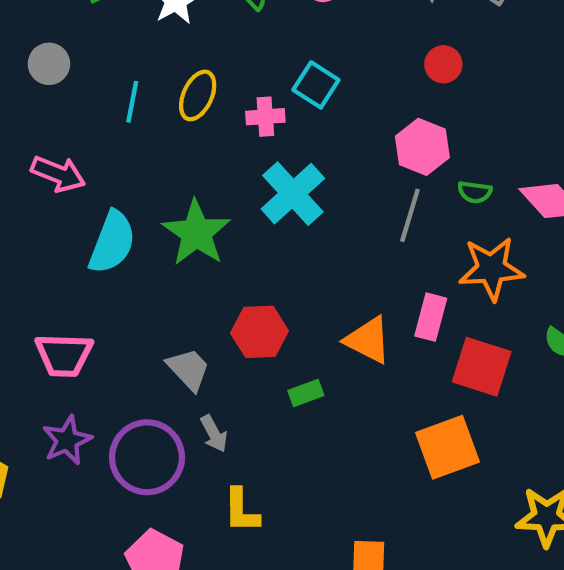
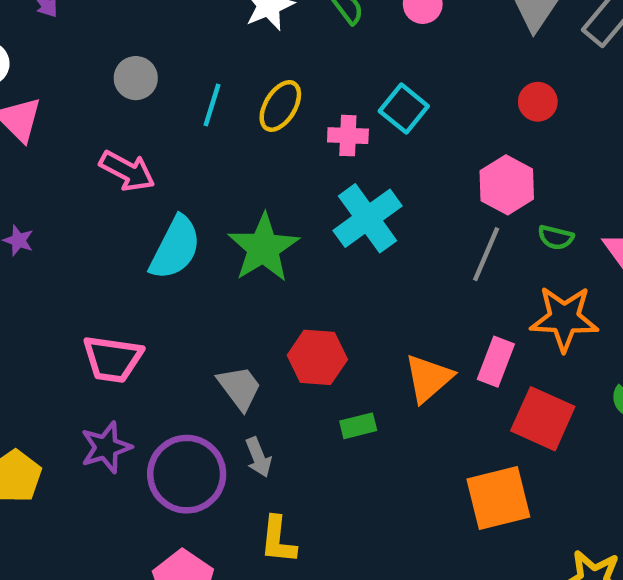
gray circle: (49, 64) -> (136, 78), moved
orange triangle: (368, 340) -> (428, 378), turned 46

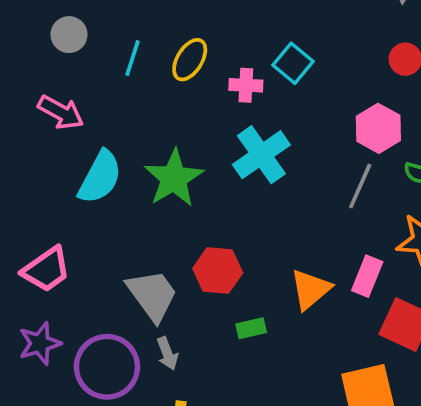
pink trapezoid: (113, 359) -> (46, 269), turned -44
gray trapezoid: (240, 388) -> (152, 295), size x1.4

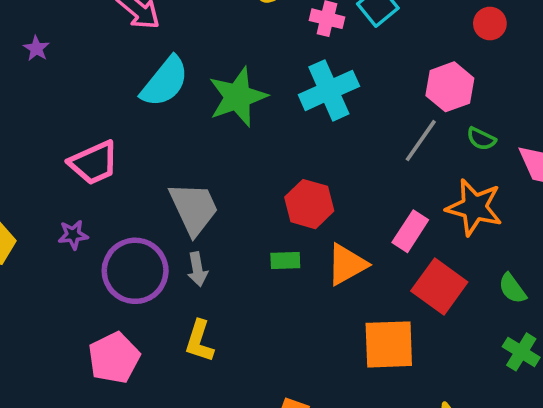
red hexagon: (218, 271) -> (309, 204), moved
orange triangle: (311, 289) -> (347, 264), moved
purple star: (40, 343) -> (73, 235), size x0.7

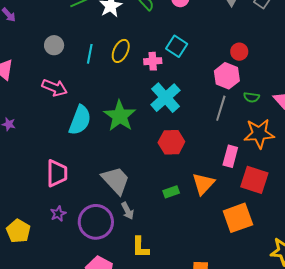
red circle: (490, 23) -> (239, 52), moved
pink trapezoid: (94, 163) -> (57, 173), turned -48
red hexagon: (309, 204) -> (171, 142), moved

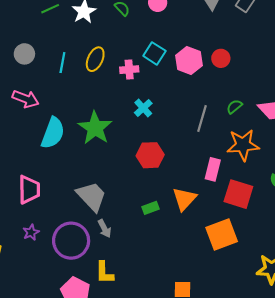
pink hexagon: (227, 76) -> (189, 60), moved
green semicircle: (251, 97) -> (234, 107), turned 133
cyan cross: (165, 98) -> (143, 108), size x0.6
yellow L-shape: (140, 247) -> (104, 273), moved

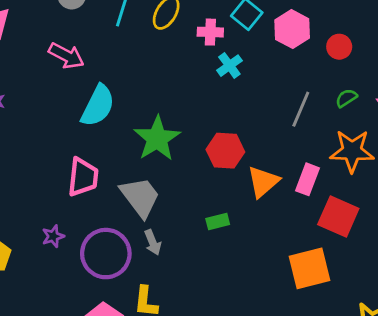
red circle: (221, 58) -> (339, 47), moved
cyan cross: (143, 108) -> (229, 66), moved
green star: (95, 128) -> (157, 139), moved
pink trapezoid: (29, 190) -> (83, 177), moved
orange triangle: (184, 199) -> (263, 182), moved

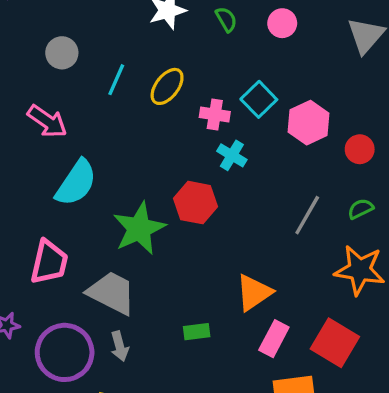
cyan cross: (229, 66) -> (232, 155), turned -30
red hexagon: (225, 151) -> (196, 203), moved
pink rectangle: (308, 179) -> (274, 339), moved
gray trapezoid: (140, 197) -> (112, 293), turned -33

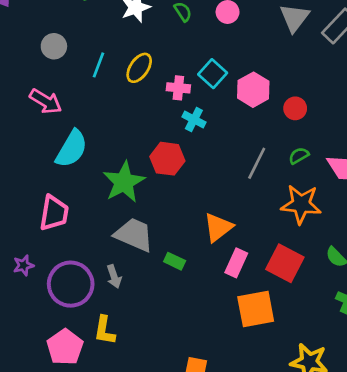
gray trapezoid: (112, 293) -> (134, 235), moved
green rectangle: (197, 332) -> (175, 261), turned 36

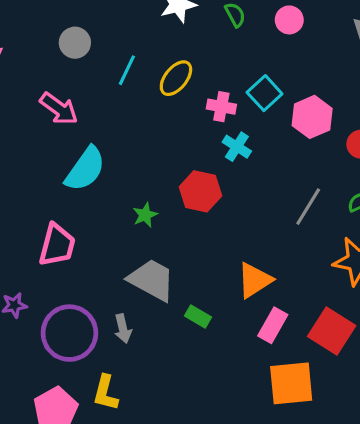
green star: (124, 182) -> (145, 215), size x0.5

